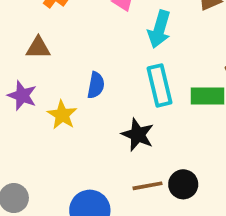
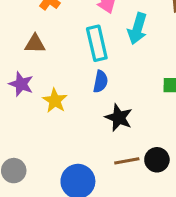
blue semicircle: (96, 85) -> (101, 82), moved
cyan rectangle: (159, 85) -> (97, 43), moved

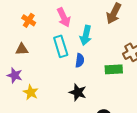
blue semicircle: (101, 82) -> (80, 60), moved
yellow star: (55, 101) -> (31, 92), moved

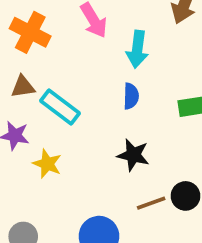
orange cross: (29, 20) -> (30, 32), size x1.5
cyan rectangle: (61, 46) -> (60, 107), moved, turned -30

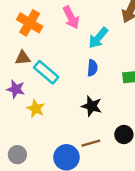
cyan arrow: (137, 49) -> (98, 38), turned 30
brown line: (151, 203) -> (91, 143), moved

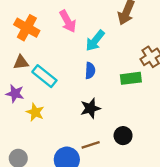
black star: (92, 106) -> (90, 108), turned -30

